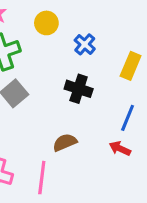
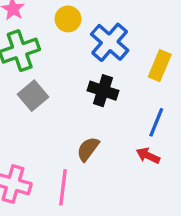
blue cross: (85, 44) -> (110, 42), size x1.6
brown semicircle: (65, 142) -> (88, 149), turned -30

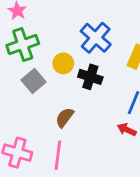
yellow circle: (68, 19) -> (63, 63), moved
brown semicircle: (88, 149) -> (65, 117), moved

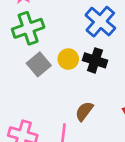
yellow circle: (63, 63) -> (68, 59), moved
brown semicircle: (65, 117) -> (84, 111), moved

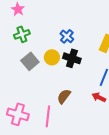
blue cross: (100, 22) -> (67, 36), moved, size x0.6
green cross: (28, 28) -> (22, 34), size x0.7

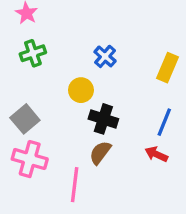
black cross: (72, 58) -> (103, 119), moved
gray square: (30, 61) -> (25, 119), moved
pink cross: (18, 114) -> (30, 159), moved

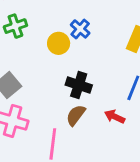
yellow circle: (81, 90) -> (59, 43), moved
red arrow: (156, 154) -> (115, 117), moved

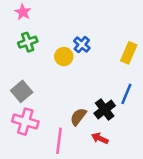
black cross: (79, 85) -> (105, 109), moved, turned 35
red arrow: (115, 117) -> (100, 138), moved

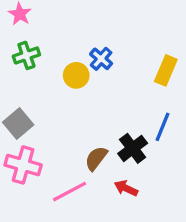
pink line: (59, 141) -> (70, 192), turned 55

